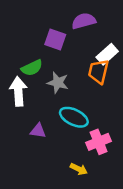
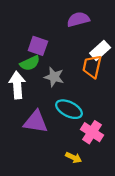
purple square: (55, 39) -> (38, 46), moved
purple triangle: (38, 131) -> (36, 122), size x1.6
pink cross: (99, 142) -> (92, 132), turned -35

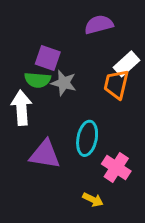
green semicircle: (30, 63) -> (37, 80), turned 30
gray star: (54, 77) -> (64, 83), moved
cyan ellipse: (69, 109) -> (87, 138), turned 75

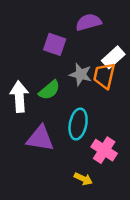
purple square: (48, 58) -> (55, 44), moved
green semicircle: (37, 80) -> (49, 90), moved, turned -45
gray star: (64, 83) -> (81, 74), moved

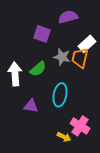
purple triangle: (40, 138) -> (31, 106), size x0.7
pink cross: (104, 150) -> (80, 126), moved

